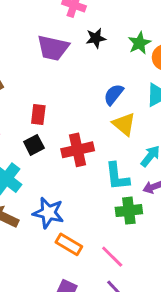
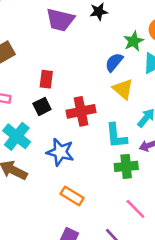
green star: (139, 43) -> (134, 41), moved
blue star: (48, 213) -> (60, 152), moved
pink line: (112, 257) -> (135, 209), moved

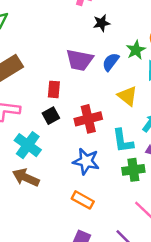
purple trapezoid: (60, 20) -> (80, 60), moved
blue semicircle: (114, 62) -> (111, 62), moved
blue star: (60, 152) -> (86, 161), moved

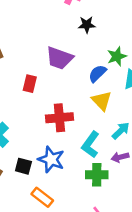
blue semicircle: (111, 62) -> (97, 73), moved
black square: (51, 116) -> (23, 166), moved, turned 35
cyan L-shape: (123, 141) -> (90, 145), turned 35

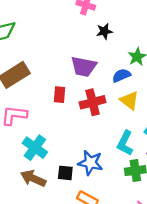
blue semicircle: (97, 73) -> (121, 75), turned 30
red cross: (59, 118) -> (93, 102), moved

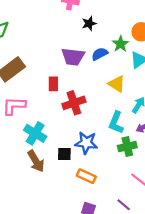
blue semicircle: (121, 75) -> (100, 54), moved
red cross: (93, 102) -> (74, 103), moved
brown arrow: (33, 178) -> (36, 161), turned -140

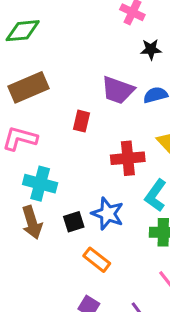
red cross: (74, 103) -> (128, 158), moved
cyan cross: (35, 133) -> (40, 184), turned -30
black square: (64, 154) -> (74, 222), turned -32

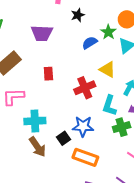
purple trapezoid: (118, 90) -> (42, 33), moved
orange rectangle: (97, 260) -> (85, 157), size x1.4

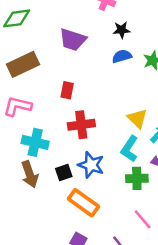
blue semicircle: (90, 43) -> (122, 56), moved
yellow triangle: (107, 69) -> (137, 118), moved
red cross: (85, 88) -> (81, 125), moved

